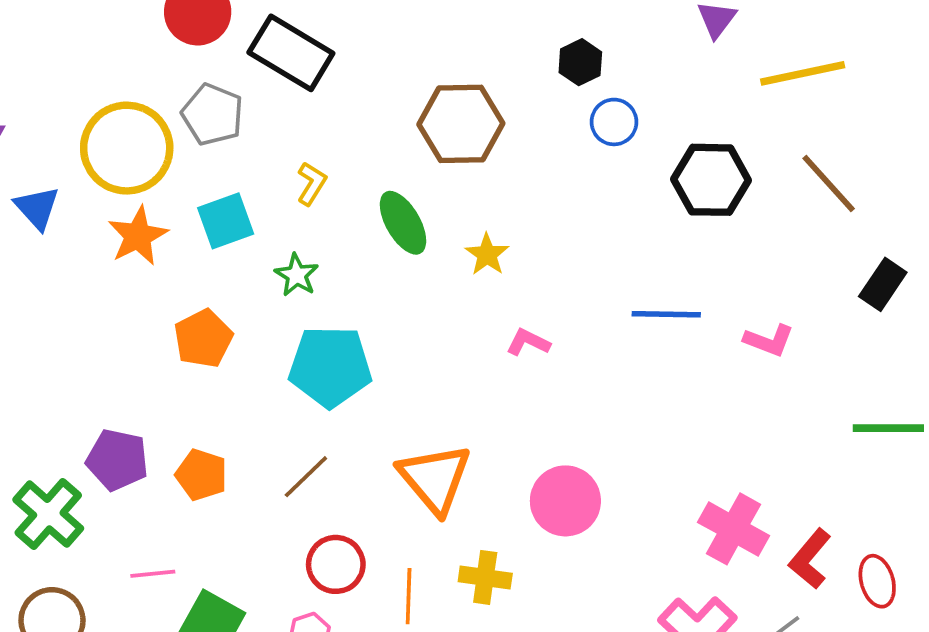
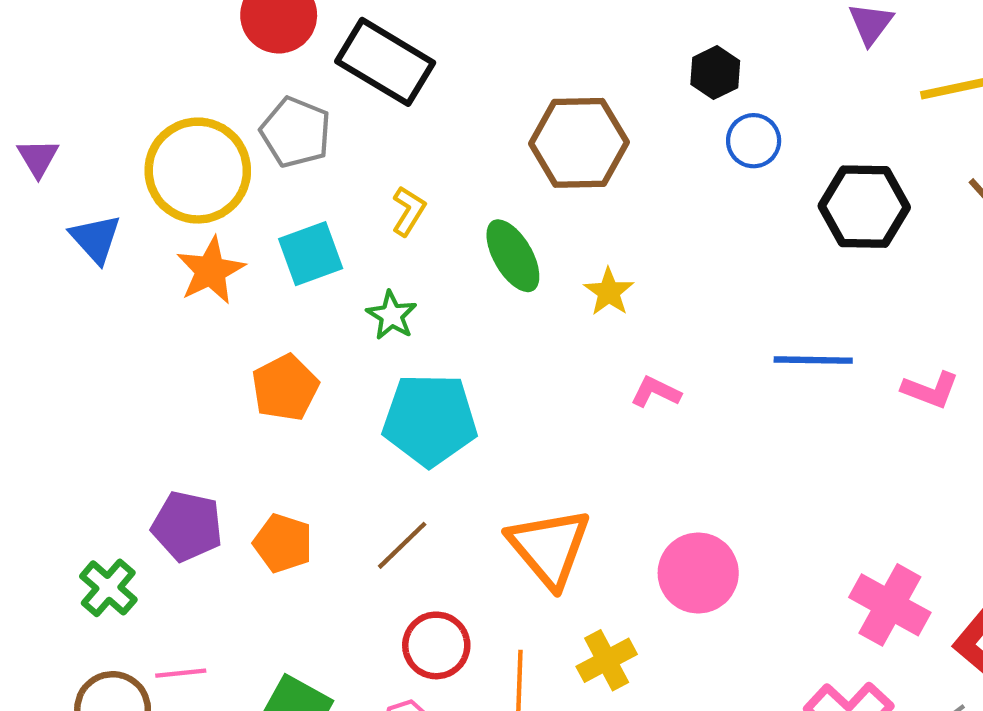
green cross: (48, 514) -> (108, 588), size x0.7
pink line: (153, 574) -> (181, 673), moved
yellow cross: (485, 577) -> (607, 660), turned -36

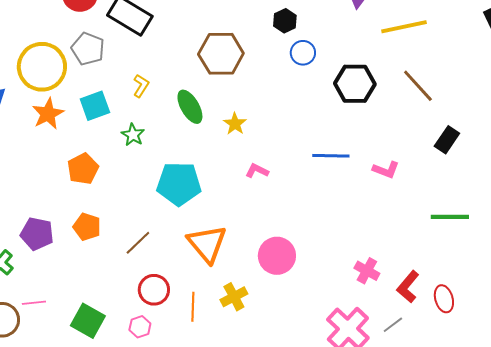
cyan pentagon: (430, 420) -> (179, 184), moved
orange pentagon: (283, 543) -> (87, 227), moved
pink cross: (890, 605) -> (367, 271), size x0.7

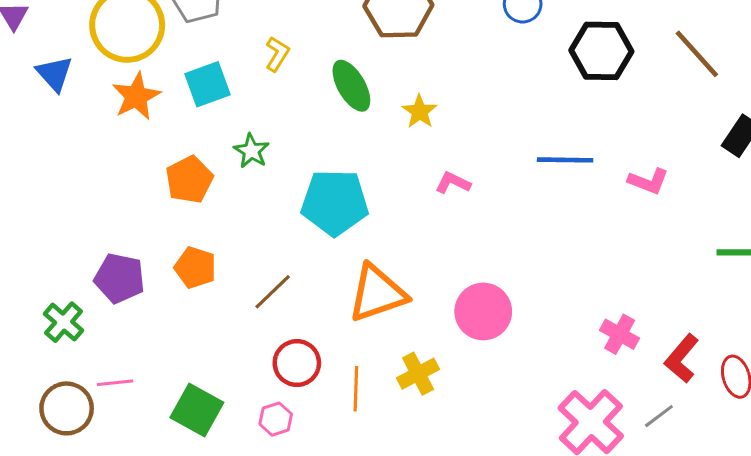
green star: (133, 135) -> (251, 151), moved
orange triangle: (207, 244) -> (377, 293), turned 51

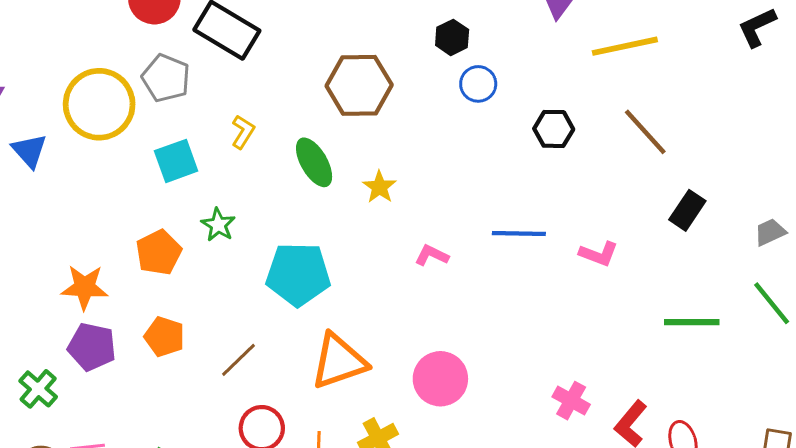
black hexagon: (601, 51) -> (554, 129), size x0.7
orange star: (136, 96) -> (85, 287), moved, turned 30
pink L-shape: (453, 183) -> (432, 255), moved

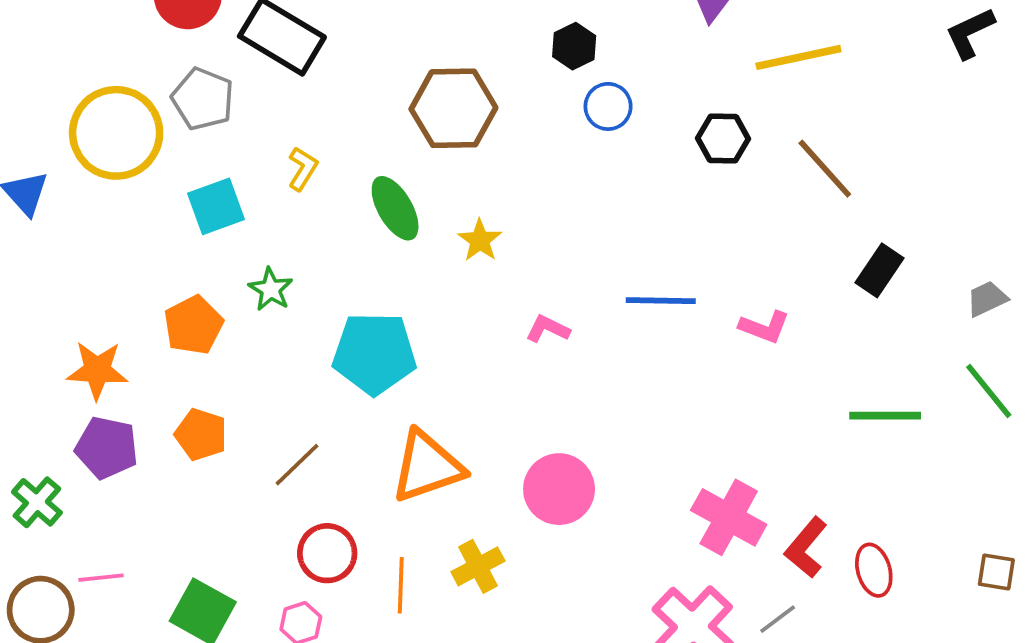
black hexagon: (554, 129) -> (723, 138), moved
pink cross: (571, 401) -> (729, 517), size x1.5

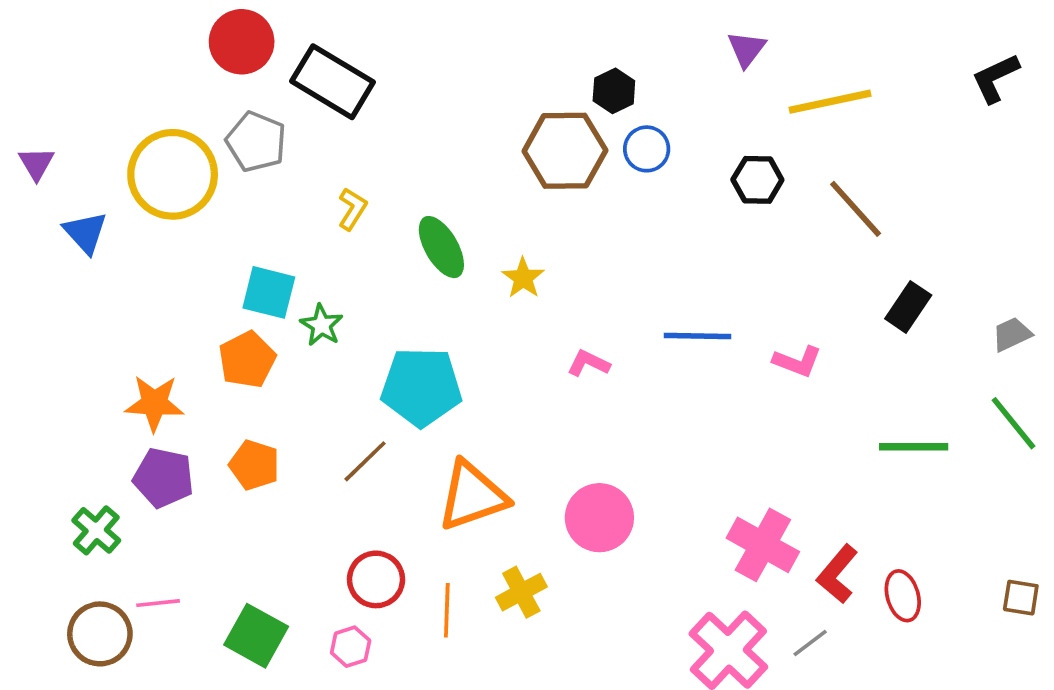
brown hexagon: (453, 108) -> (565, 151), moved
cyan square: (216, 206) -> (269, 292), moved, turned 34
brown line: (297, 465) -> (365, 461), moved

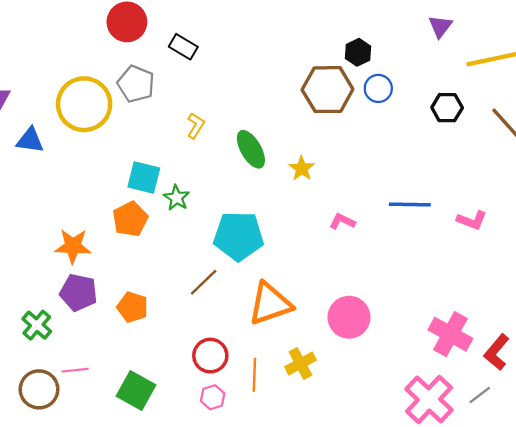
black rectangle: (332, 82) -> (183, 47), size x0.6
blue triangle: (85, 232) -> (30, 140), turned -40
orange pentagon: (254, 465) -> (133, 307), moved
pink hexagon: (351, 647) -> (213, 397), moved

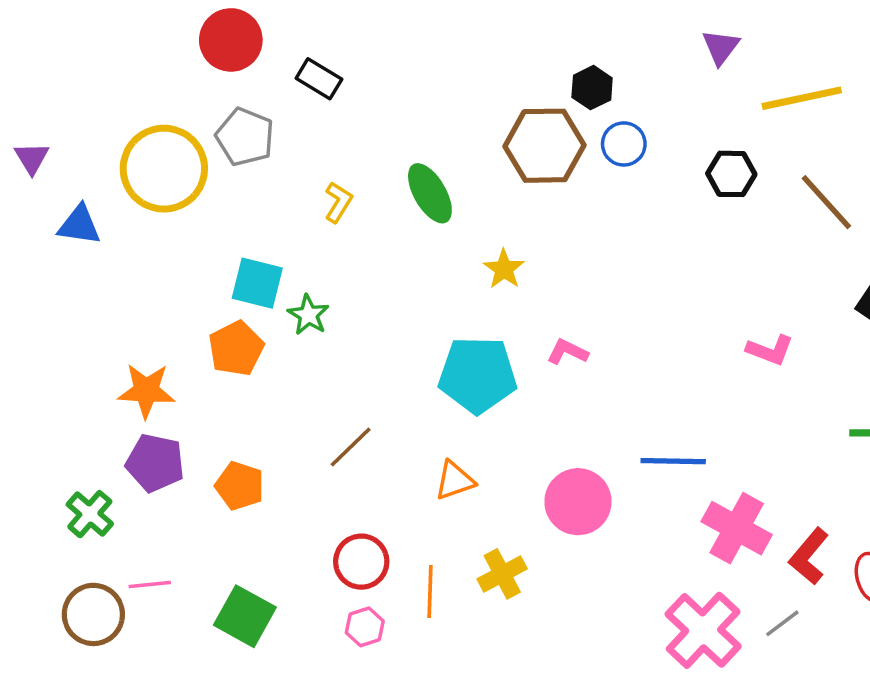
green ellipse: (251, 149) -> (430, 193), moved
blue line: (410, 205) -> (673, 461), moved
cyan pentagon: (239, 236) -> (478, 375), moved
orange triangle: (270, 304) -> (455, 481), size x0.6

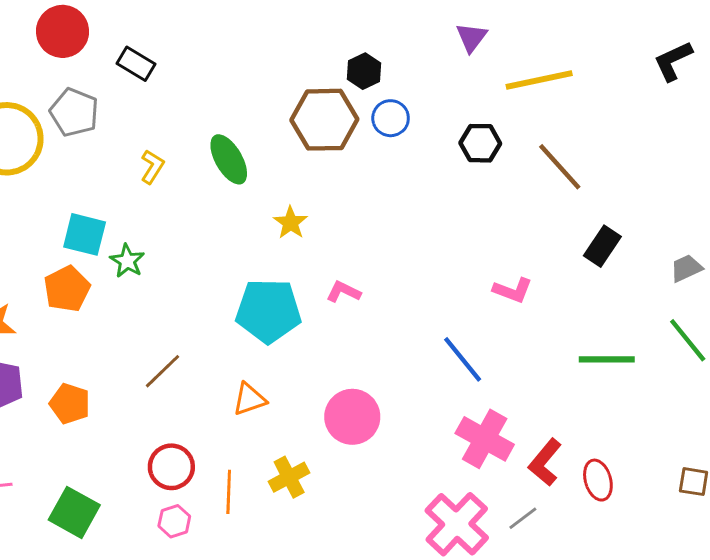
blue line: (673, 461) -> (463, 359), moved, turned 50

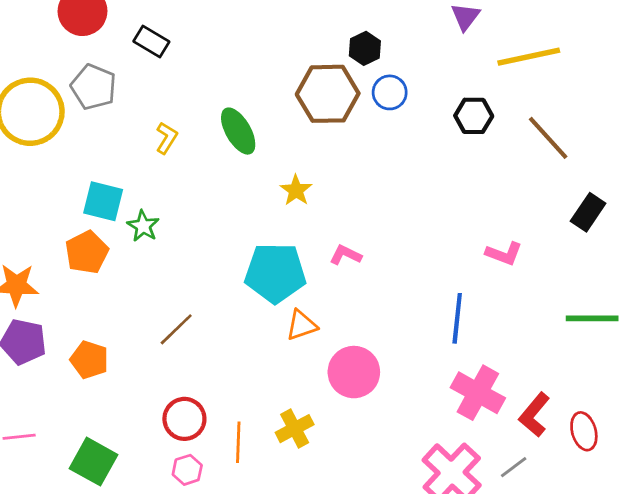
blue line: (463, 359) -> (457, 318), turned 45
orange triangle: (249, 399) -> (302, 325), moved

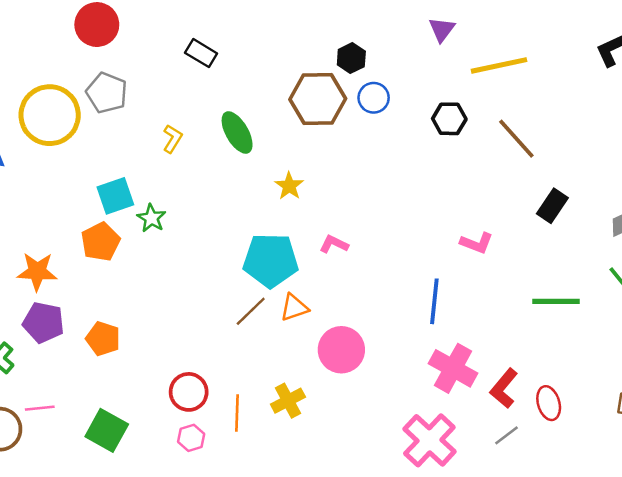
black rectangle: (151, 41) -> (201, 53), moved
cyan square: (103, 201) -> (115, 196), turned -33
brown line: (176, 329) -> (251, 311), moved
gray line: (514, 467) -> (506, 435), moved

